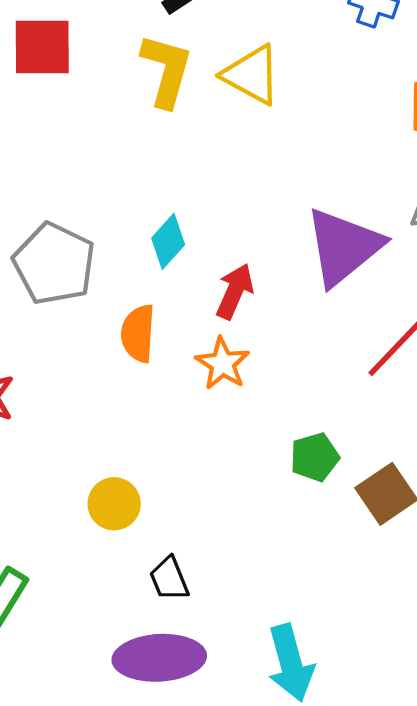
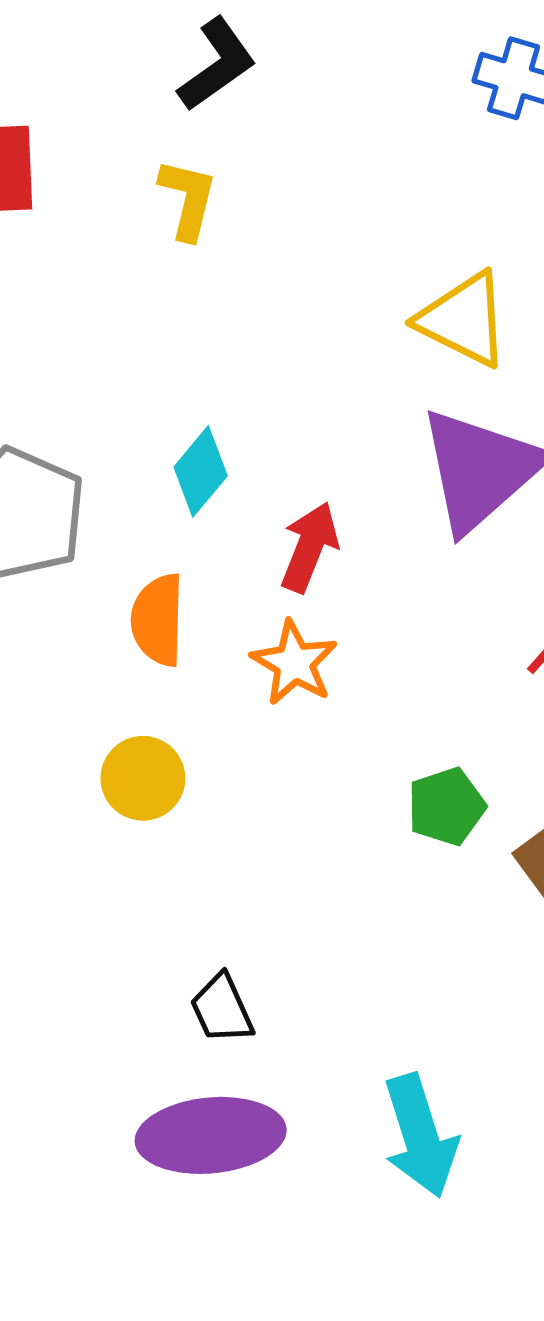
yellow L-shape: (166, 70) -> (188, 199), size x0.7
yellow triangle: (252, 75) -> (464, 320), moved
yellow circle: (114, 504) -> (143, 778), moved

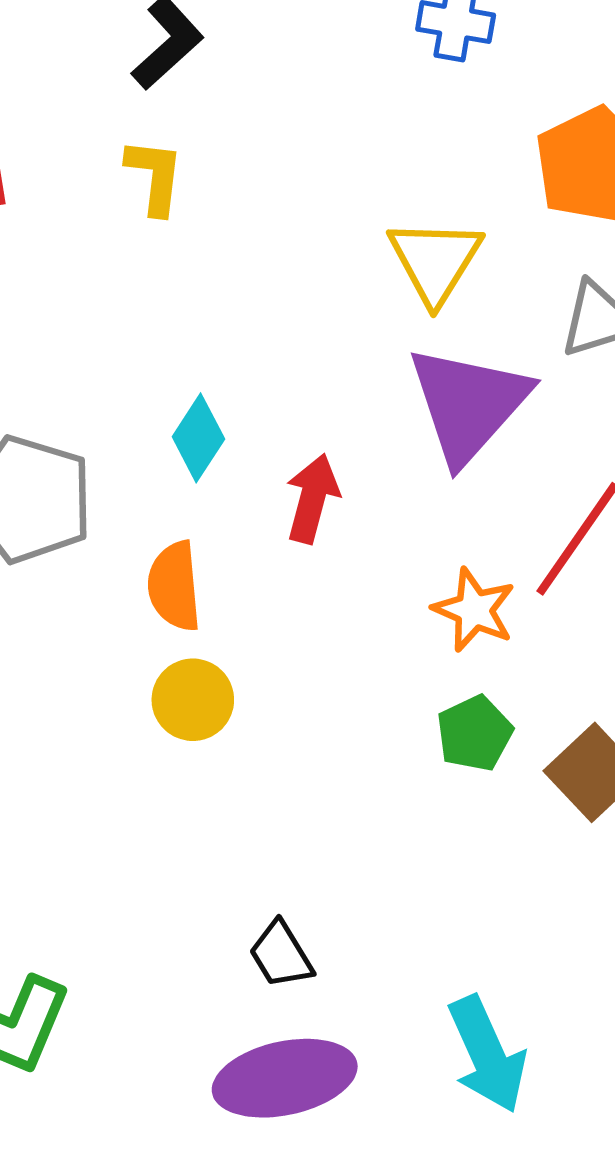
yellow triangle: (464, 320) -> (435, 261), turned 42
orange star: (294, 663) -> (474, 610), moved
yellow circle: (143, 778) -> (193, 700), moved

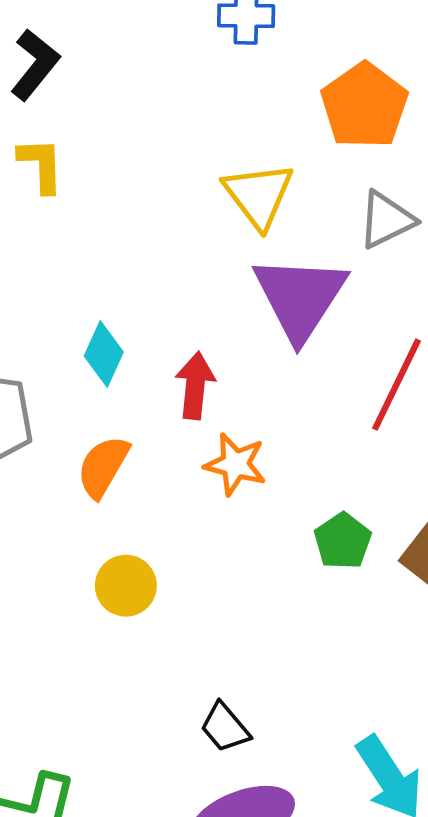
orange semicircle: (174, 586) -> (103, 467), turned 44
orange star: (474, 610) -> (235, 464), moved
yellow circle: (193, 700) -> (126, 586), moved

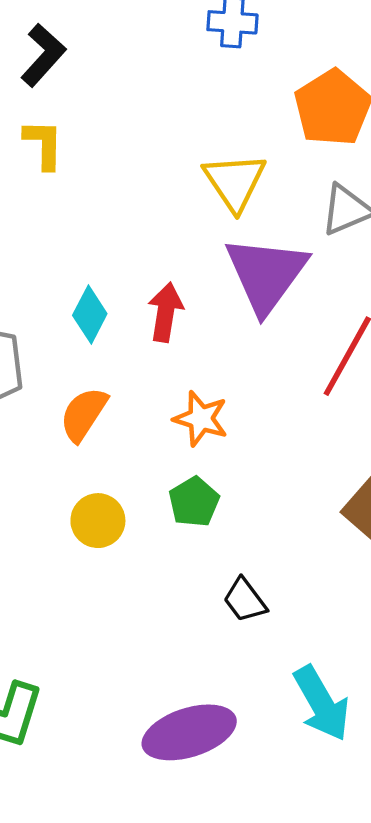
red arrow: (195, 386) -> (166, 312), moved
green pentagon: (343, 541) -> (194, 502), moved
black trapezoid: (225, 727) -> (245, 600), moved

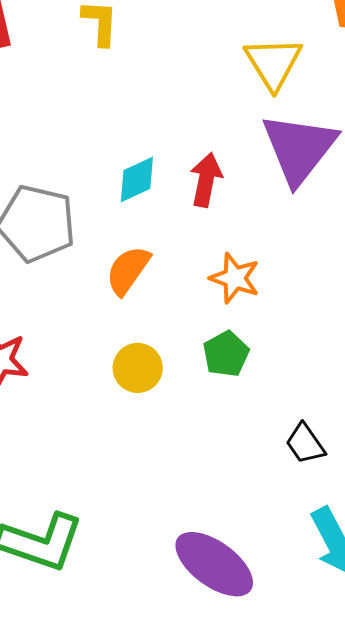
cyan diamond: (90, 314) -> (137, 180), turned 36
black trapezoid: (245, 600) -> (305, 444), moved
purple ellipse: (189, 732) -> (214, 564), turned 52

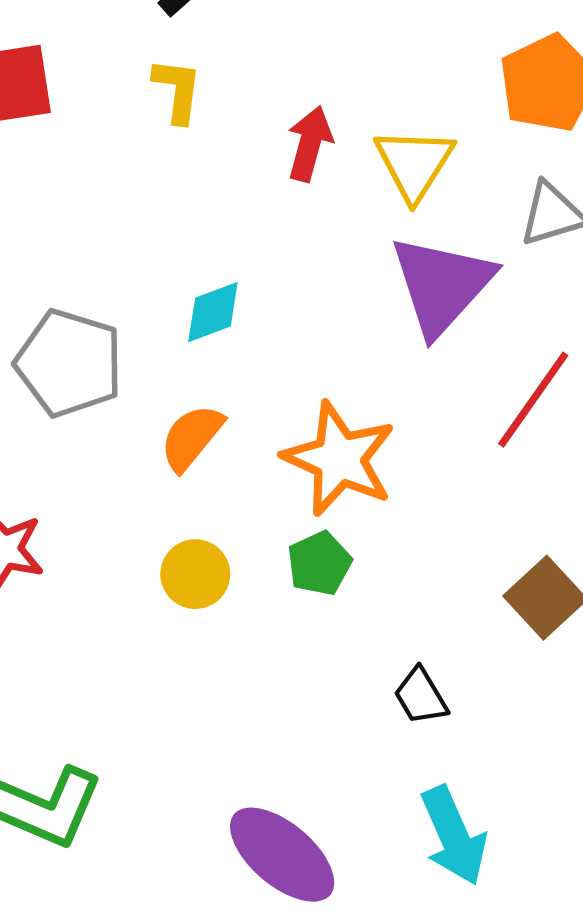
red arrow: (206, 180) -> (310, 144), moved
orange star: (235, 278) -> (339, 459), size x1.6

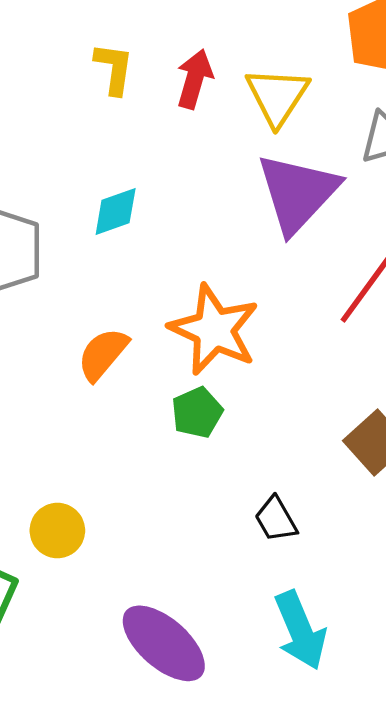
yellow L-shape: (177, 90) -> (114, 69), moved
orange semicircle: (192, 437) -> (103, 354), moved
yellow circle: (195, 574) -> (57, 531), moved

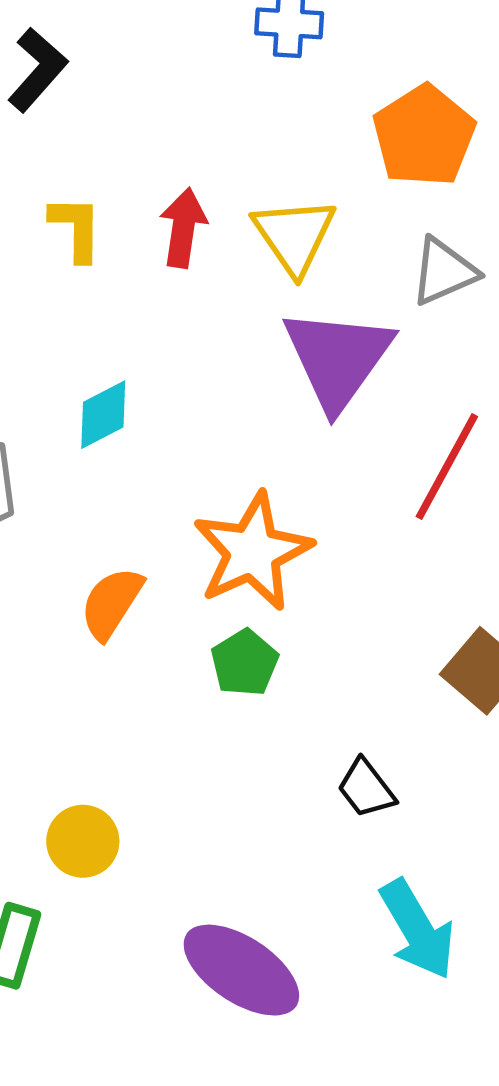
orange star: (214, 330) -> (252, 552), turned 30

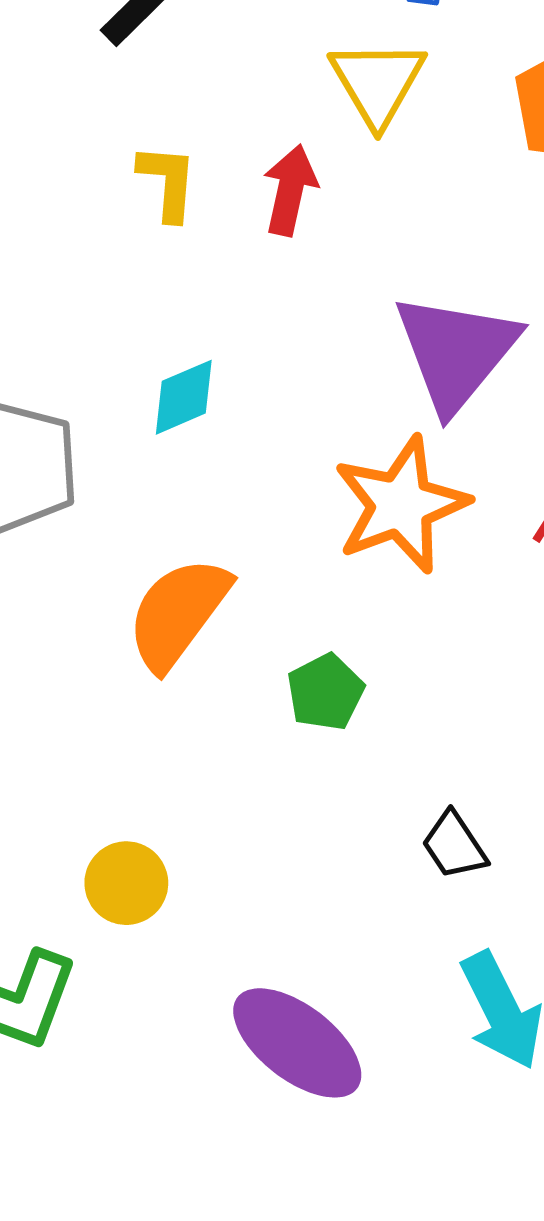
yellow triangle: (294, 236) -> (377, 83), moved
orange star: (252, 552) -> (401, 505), moved
orange semicircle: (111, 603) -> (178, 613), size x1.4

